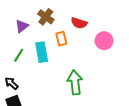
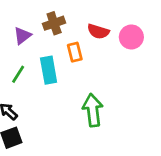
brown cross: (46, 17) -> (54, 23), turned 35
pink circle: (104, 41) -> (131, 37), moved

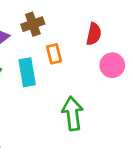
red semicircle: (98, 31) -> (94, 34), moved, turned -95
pink circle: (131, 37) -> (112, 65), moved

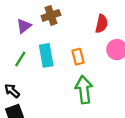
orange rectangle: (54, 54) -> (78, 57), moved

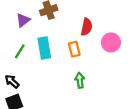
red semicircle: (102, 24) -> (87, 27), moved
green arrow: (84, 90) -> (80, 80), size x0.6

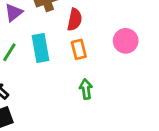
red semicircle: (87, 27) -> (75, 20), moved

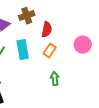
orange rectangle: (79, 49) -> (50, 51), turned 48

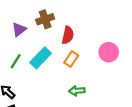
cyan rectangle: (23, 50) -> (41, 58), turned 54
green arrow: (55, 79) -> (77, 91), turned -88

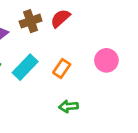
red semicircle: (68, 35) -> (60, 18), moved, turned -144

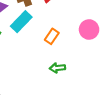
cyan rectangle: (25, 67) -> (21, 22), moved

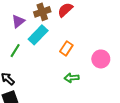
pink circle: (89, 30) -> (101, 59), moved

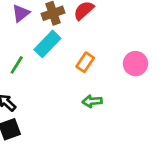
purple triangle: (18, 21) -> (21, 13), moved
pink circle: (101, 59) -> (135, 64), moved

